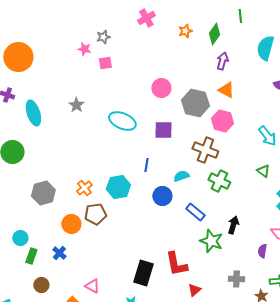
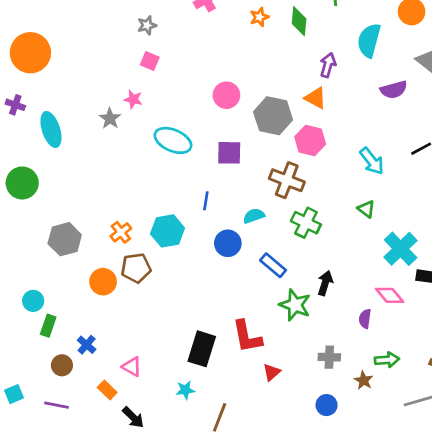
green diamond: (214, 34) -> (299, 21), turned -30
pink star: (84, 49) -> (133, 99), moved
purple arrow: (222, 61) -> (328, 65), moved
pink square: (105, 63) -> (150, 61), turned 32
blue cross: (59, 253) -> (87, 345), moved

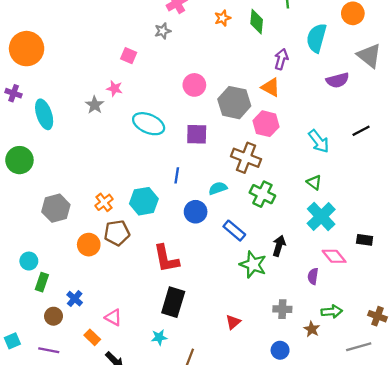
gray star: (147, 25) -> (163, 31), moved
cyan cross: (401, 249) -> (321, 216), moved
red L-shape: (247, 337) -> (166, 259), moved

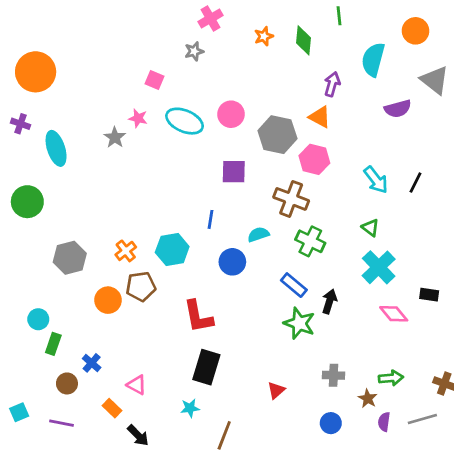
cyan ellipse: (149, 124) -> (185, 121), moved
black line: (361, 131) -> (416, 183), moved, turned -36
blue rectangle: (234, 231) -> (294, 285), moved
purple semicircle: (313, 276) -> (384, 422), moved

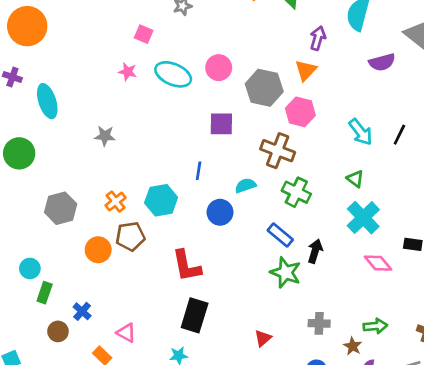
orange triangle: (320, 117) -> (306, 70), turned 45
gray star: (115, 137) -> (105, 136), moved, turned -30

